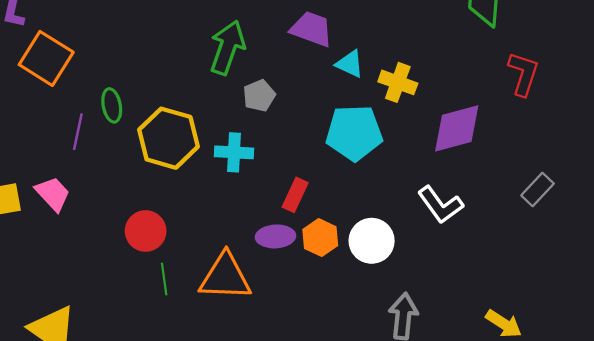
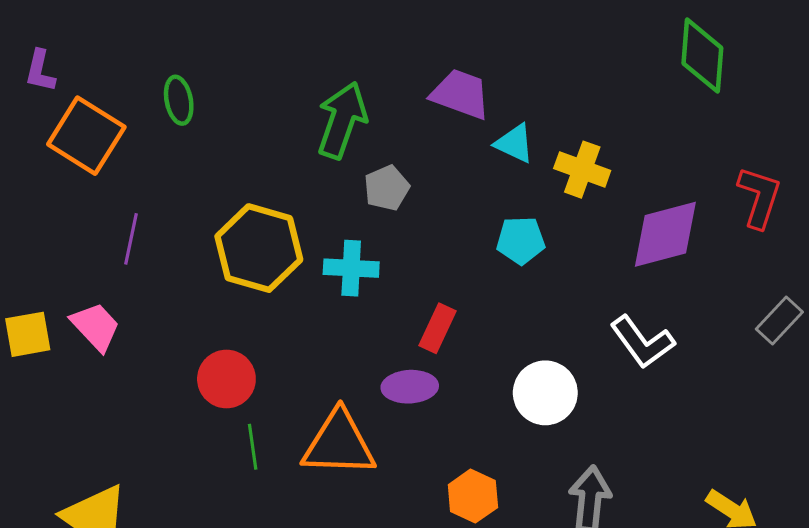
red L-shape: (523, 74) -> (759, 197), moved
green ellipse: (112, 105) -> (179, 100), moved
cyan pentagon: (354, 133) -> (521, 240), size x0.6
orange hexagon: (320, 238) -> (473, 496), moved

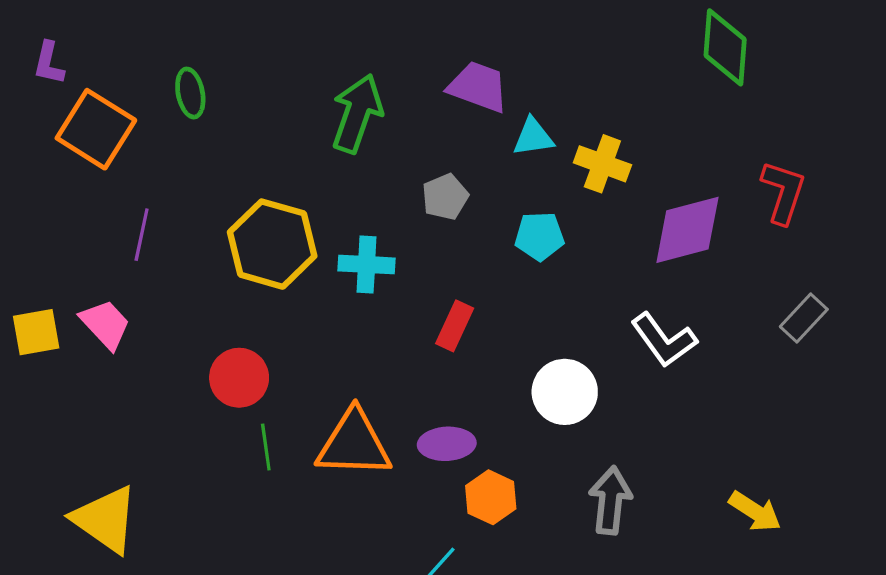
cyan triangle: (514, 143) -> (533, 137), turned -33
gray pentagon: (387, 188) -> (445, 197), moved
purple ellipse: (410, 387) -> (447, 444), moved

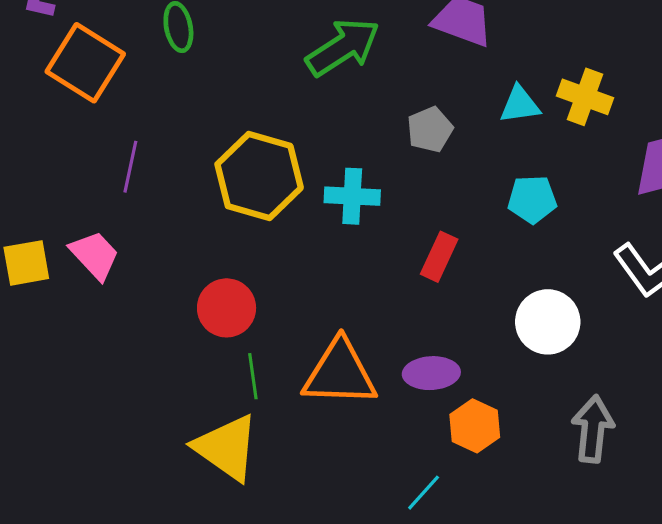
green arrow: (357, 113) -> (343, 47), turned 38
cyan triangle: (533, 137) -> (520, 105), moved
cyan pentagon: (540, 236) -> (532, 199), moved
yellow triangle: (105, 519) -> (227, 448), moved

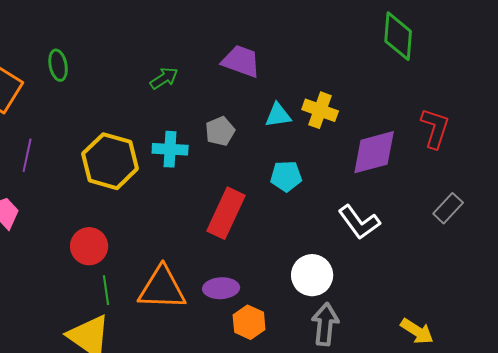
green arrow: (343, 47) -> (164, 78), size x0.6
cyan cross: (352, 196) -> (170, 149), moved
red rectangle: (439, 257) -> (226, 213), size x1.6
white circle: (548, 322) -> (312, 275), moved

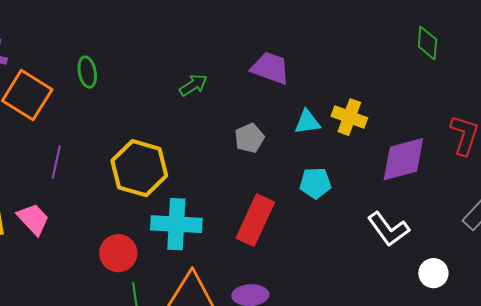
green diamond: (398, 36) -> (427, 43), size x0.7
cyan cross: (170, 149) -> (176, 224), moved, size x1.4
white circle: (312, 275) -> (433, 273), moved, size x0.7

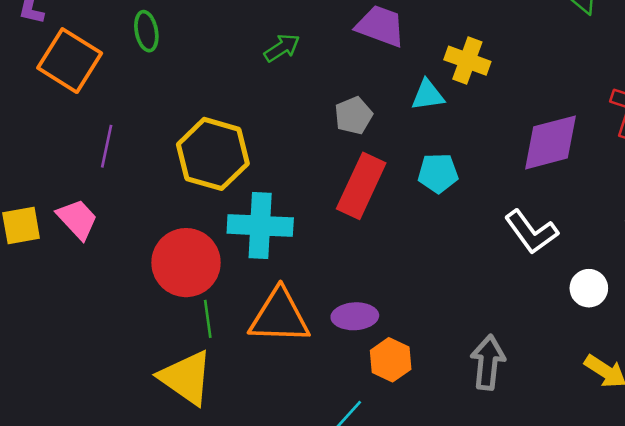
yellow cross: (349, 117) -> (467, 61), moved
red rectangle: (255, 220) -> (361, 186), moved
red circle: (118, 253) -> (186, 263), size x1.4

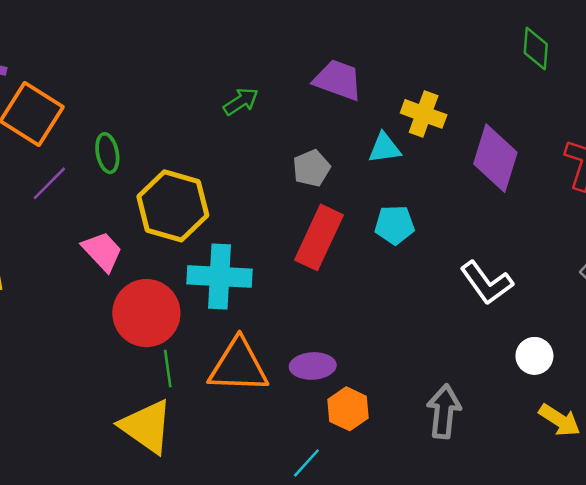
green ellipse: (146, 31) -> (107, 153), moved
purple diamond: (550, 142) -> (495, 158), moved, turned -58
purple line: (107, 146) -> (49, 183), moved, turned 33
pink trapezoid: (77, 219) -> (102, 251), moved
white circle: (589, 288) -> (534, 356), moved

